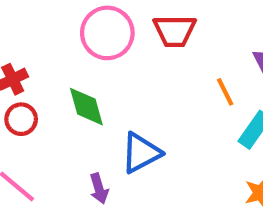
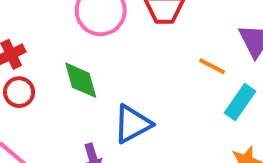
orange line: (225, 92) -> (212, 66), turned -36

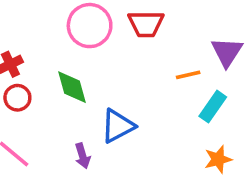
orange line: (212, 66) -> (188, 75), turned -40

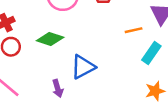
green diamond: (72, 87) -> (50, 39), turned -56

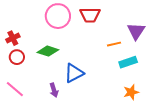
cyan rectangle: (151, 53) -> (128, 62), turned 36

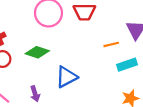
purple arrow: (54, 90) -> (35, 94), moved

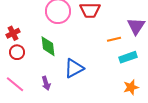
green diamond: (37, 52) -> (48, 46), turned 65

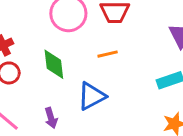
orange line: (114, 39) -> (108, 54), moved

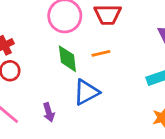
green diamond: (54, 64) -> (67, 59), moved

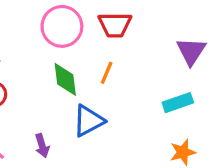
orange line: (101, 53) -> (107, 73), turned -54

